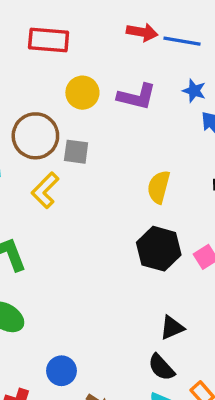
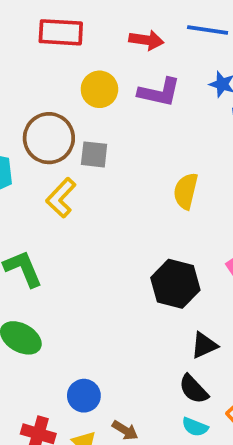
red arrow: (142, 32) -> (146, 40), moved
black hexagon: (159, 249) -> (175, 284), moved

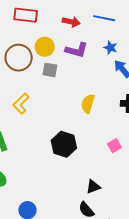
brown circle: (49, 138) -> (19, 58), moved
gray square: (94, 154) -> (50, 70), moved
black hexagon: (175, 284) -> (64, 144), moved

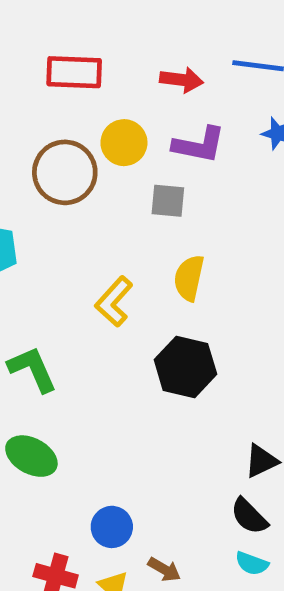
gray square: (50, 70) -> (168, 201), moved
yellow L-shape: (21, 104) -> (114, 302), moved
yellow semicircle: (88, 104) -> (189, 278), moved

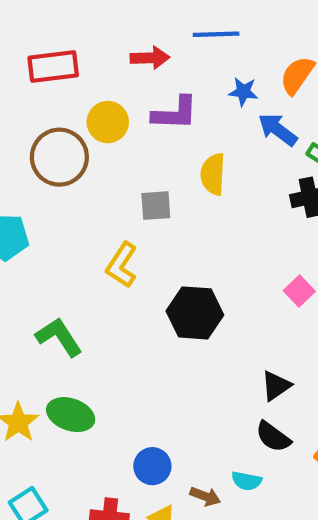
gray square: (168, 201) -> (156, 206), moved
yellow semicircle: (189, 278) -> (213, 174), moved
cyan semicircle: (252, 563) -> (247, 481), moved

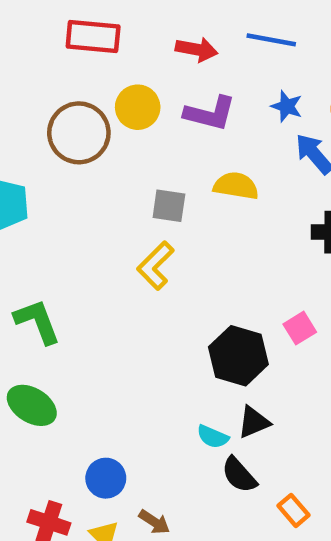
yellow semicircle: (213, 174) -> (236, 186), turned 84
yellow L-shape: (122, 265) -> (155, 266), moved
black hexagon: (195, 313) -> (238, 356), moved
cyan semicircle: (247, 481) -> (213, 437), moved

